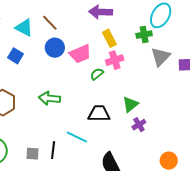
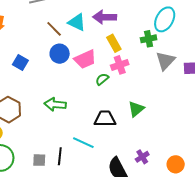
cyan triangle: (24, 28) -> (77, 22), moved
purple cross: (139, 125) -> (142, 157), moved

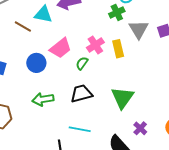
yellow rectangle: (114, 43) -> (118, 49), moved, turned 30
blue circle: (60, 54) -> (36, 63), moved
green triangle: (136, 109) -> (122, 98), moved, size x1.4
black trapezoid: (105, 119) -> (81, 94), moved

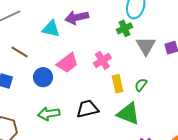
brown line: (23, 27) -> (20, 52), moved
yellow rectangle: (118, 49) -> (117, 84), moved
green semicircle: (82, 63) -> (141, 85), moved
green triangle: (122, 98) -> (128, 114), turned -45

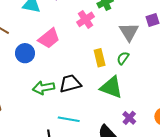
gray triangle: (146, 46) -> (129, 32), moved
pink cross: (102, 60) -> (86, 19), moved
green arrow: (49, 114) -> (44, 88), moved

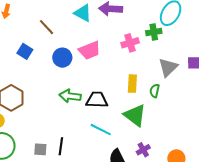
green semicircle: (123, 58) -> (155, 91), turned -40
cyan line: (69, 119) -> (101, 130), moved

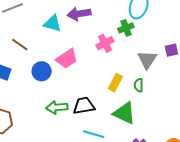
yellow rectangle: (132, 84) -> (115, 83), turned 36

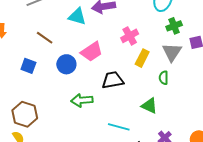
green cross: (126, 28) -> (174, 26), moved
yellow rectangle: (115, 83) -> (142, 58), moved
black trapezoid: (84, 106) -> (113, 80), moved
green triangle: (124, 113) -> (149, 106), size x0.7

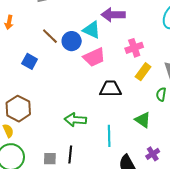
cyan triangle: (77, 16) -> (92, 30), moved
blue circle: (66, 64) -> (72, 41), moved
green arrow: (82, 100) -> (75, 120), moved
cyan line: (119, 127) -> (109, 136), turned 65

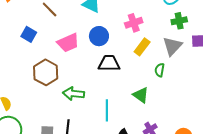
blue circle: (72, 41) -> (99, 36), moved
pink trapezoid: (94, 57) -> (68, 43), moved
brown hexagon: (18, 109) -> (46, 72), moved

